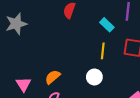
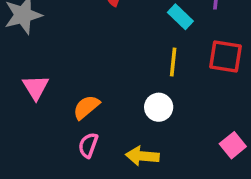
pink triangle: (23, 84) -> (36, 87), moved

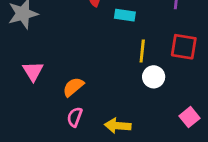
cyan rectangle: (180, 17) -> (125, 15), moved, turned -36
white circle: (159, 107) -> (154, 77), moved

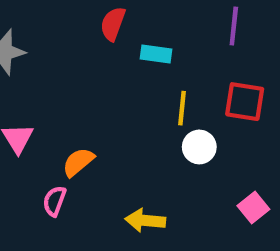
pink semicircle: (75, 117) -> (54, 201), moved

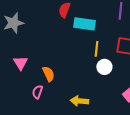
cyan rectangle: (156, 54) -> (84, 24), size x1.5
orange semicircle: (78, 162) -> (48, 74), turned 105

